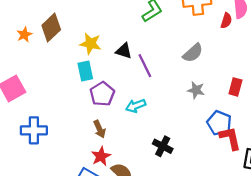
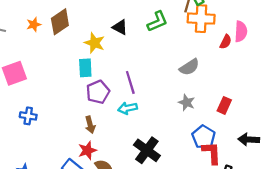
black triangle: (124, 51) -> (120, 27), moved
purple line: (145, 66) -> (130, 82), moved
blue cross: (34, 130) -> (28, 116), size x0.7
black cross: (163, 146) -> (147, 150), size x1.4

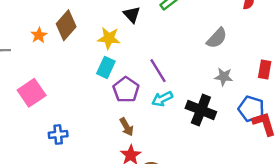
black triangle: (120, 27) -> (132, 15), turned 35
cyan rectangle: (85, 68) -> (106, 67), turned 42
black cross: (147, 150) -> (201, 110), moved

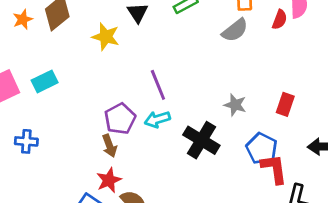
gray semicircle: (217, 38) -> (235, 30), moved
cyan rectangle: (106, 67) -> (45, 81), moved, turned 30
purple pentagon: (126, 90) -> (120, 119), moved

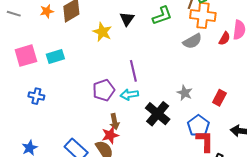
brown arrow: (110, 146) -> (115, 122), moved
red star: (109, 180) -> (110, 135), moved

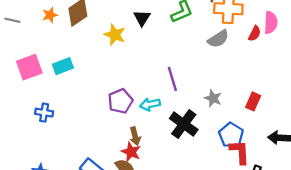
purple line: (133, 71) -> (172, 79), moved
red star: (110, 135) -> (131, 152), turned -30

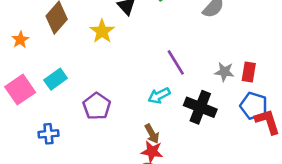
orange star: (50, 15) -> (20, 40), moved
yellow star: (115, 35) -> (102, 31), turned 30
purple pentagon: (120, 101) -> (97, 106), moved
red rectangle: (253, 101) -> (249, 72), moved

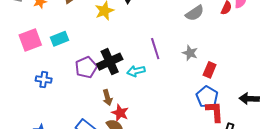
gray star: (224, 72) -> (190, 53), moved
black cross: (200, 107) -> (110, 62), moved, turned 30
brown arrow: (152, 134) -> (107, 98), moved

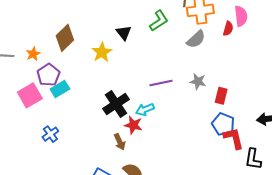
purple line: (155, 49) -> (161, 83), turned -75
purple pentagon: (86, 67) -> (48, 75), moved
blue cross: (44, 80) -> (50, 134), turned -35
red star: (120, 113) -> (133, 125), moved

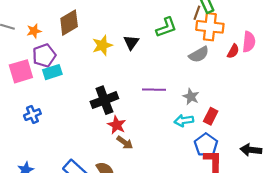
black triangle: (124, 33) -> (131, 42), moved
cyan arrow: (145, 109) -> (184, 121), moved
brown arrow: (120, 142) -> (125, 143), moved, turned -42

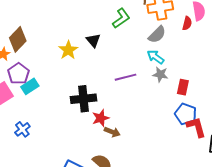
brown diamond: (69, 23) -> (18, 39), moved
black cross: (104, 100) -> (84, 99), turned 30
cyan arrow: (184, 121) -> (155, 57), moved, turned 60
red star: (117, 125) -> (101, 118), turned -30

